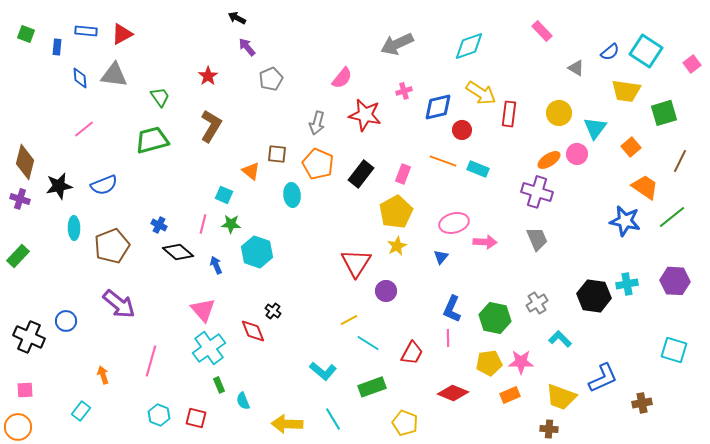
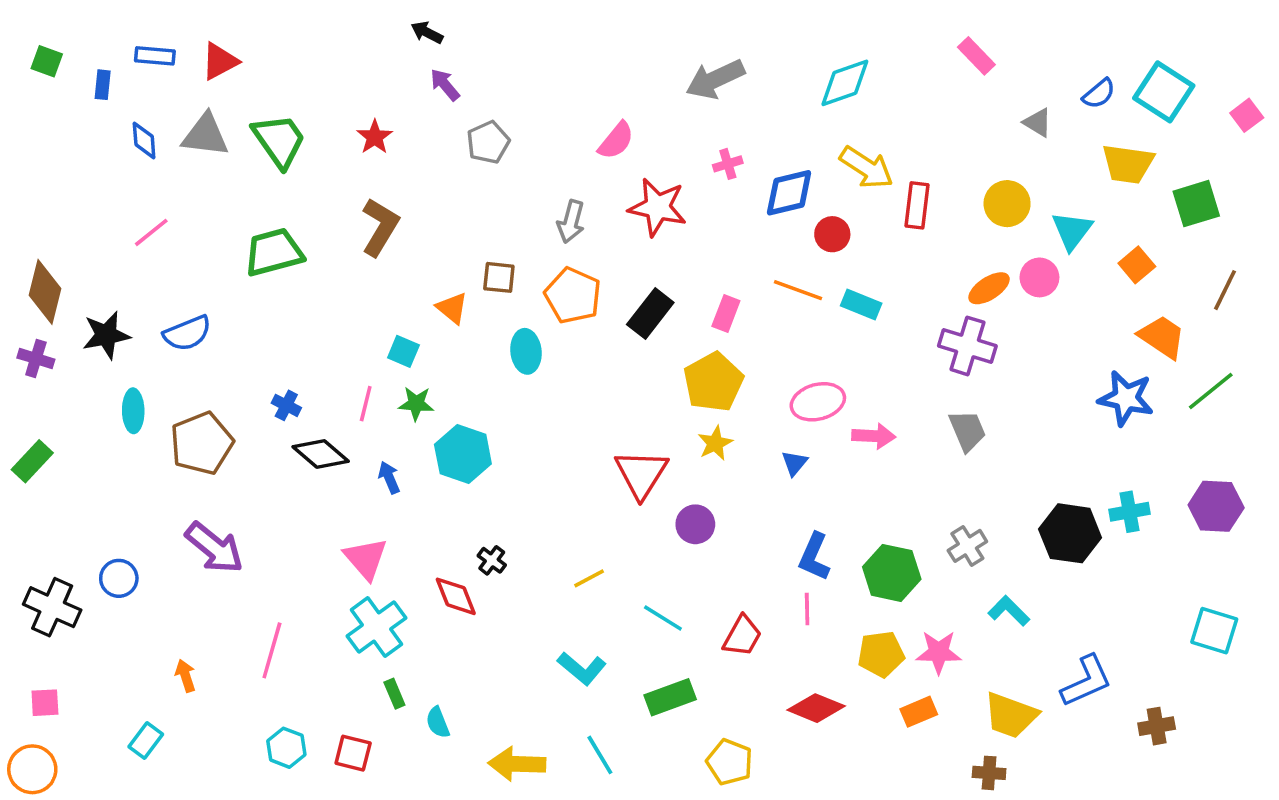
green trapezoid: (160, 97) -> (279, 141), moved, size x1.6
yellow line: (349, 320) -> (589, 578), moved

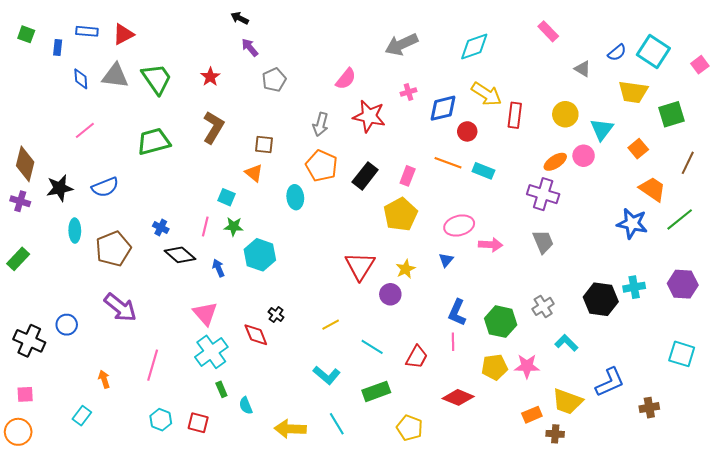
brown square: (499, 277) -> (264, 145), moved
yellow star: (715, 443) -> (406, 269), moved
orange rectangle: (919, 712) -> (532, 415), moved

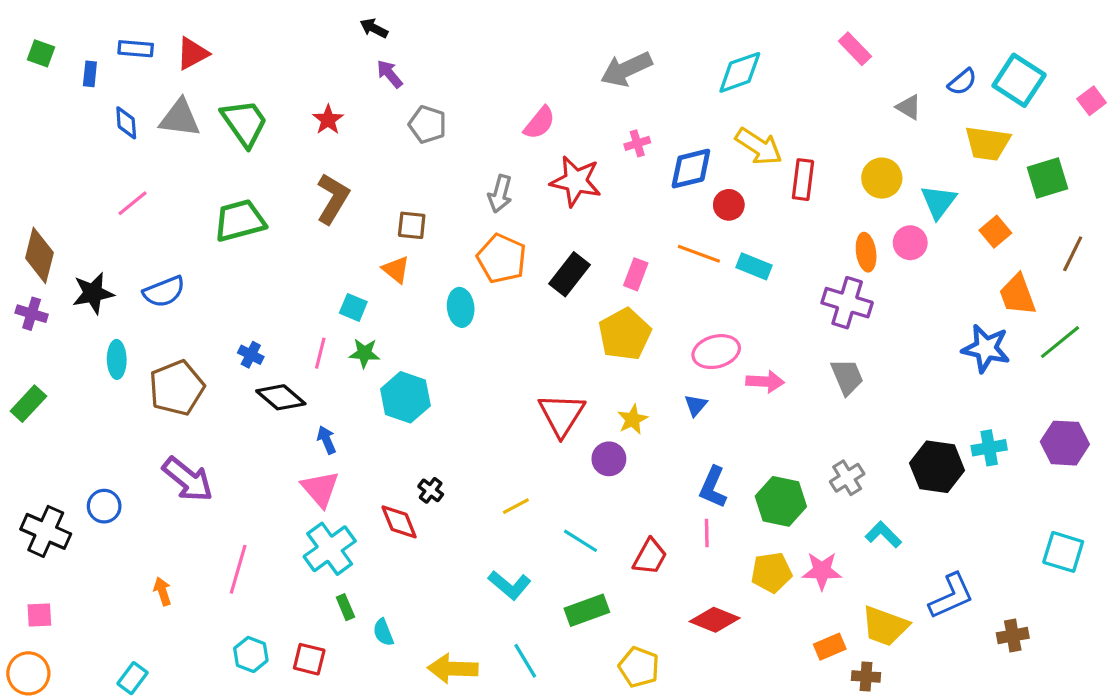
gray pentagon: (274, 80) -> (427, 124), turned -30
orange ellipse: (555, 162) -> (866, 252), turned -65
orange trapezoid: (652, 189) -> (1017, 295), turned -144
blue arrow: (218, 268) -> (327, 440), moved
cyan rectangle: (82, 416) -> (132, 678), moved

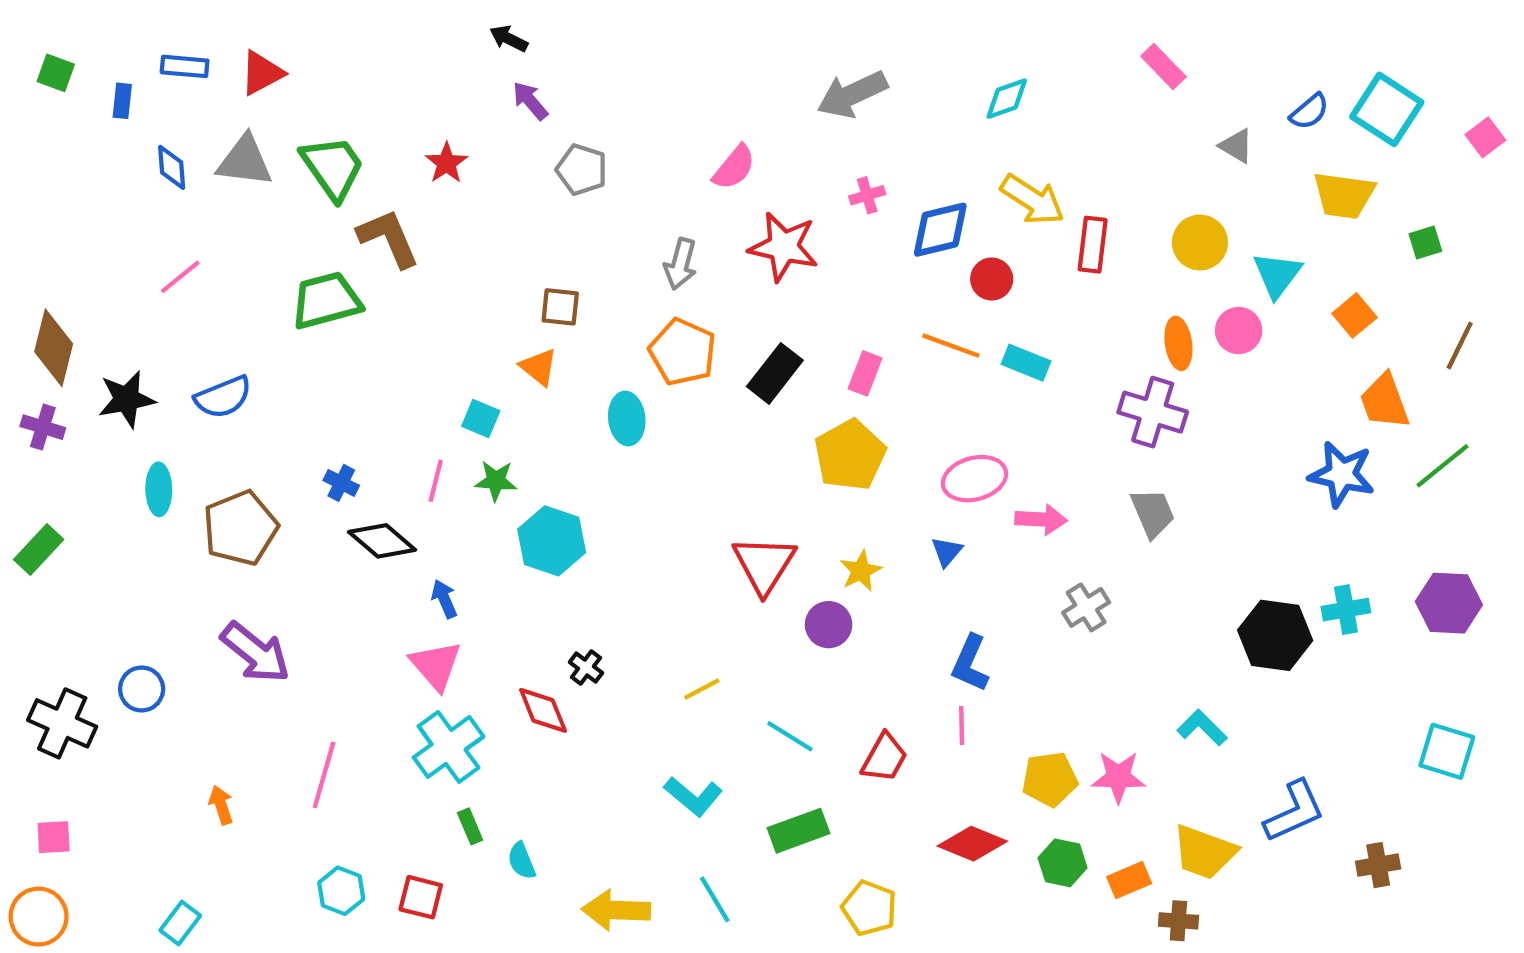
cyan diamond: (740, 72) -> (1007, 99), size x0.7
green square: (1047, 178) -> (1425, 242), size x0.6
brown L-shape: (333, 199) -> (388, 238), moved, turned -54
gray cross: (847, 478) -> (1086, 607), moved
green hexagon: (781, 501) -> (1063, 863), moved, size x0.7

